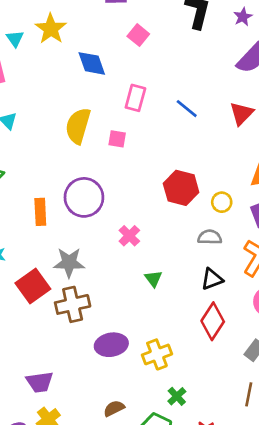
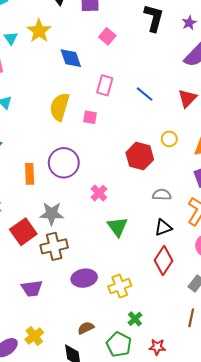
yellow circle: (222, 202) -> (169, 139), moved
green triangle: (153, 279) -> (117, 227), size x1.5
purple trapezoid: (40, 382) -> (32, 288), moved

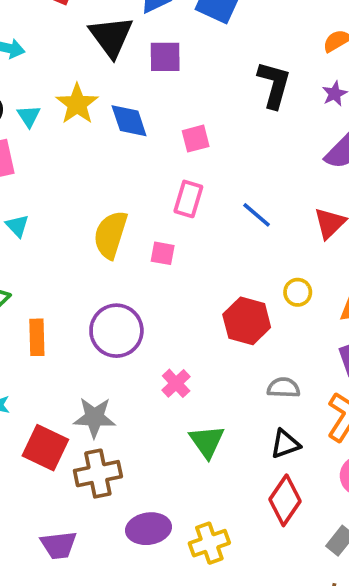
pink square: (107, 36) -> (196, 139), moved, turned 35
blue diamond: (71, 58) -> (129, 121), moved
orange rectangle: (30, 174) -> (37, 337), moved
red square: (23, 232) -> (45, 448), turned -30

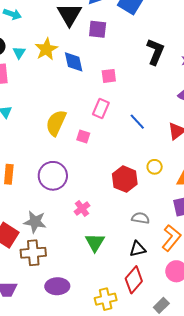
yellow cross: (209, 543) -> (106, 299), moved

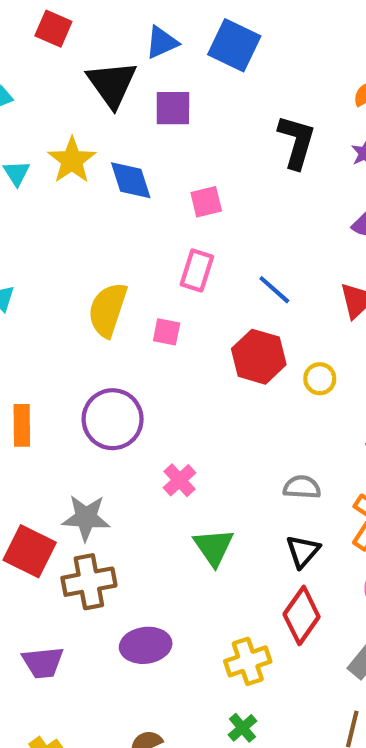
red hexagon: (125, 179) -> (259, 357), moved
black triangle: (138, 249) -> (303, 551), turned -30

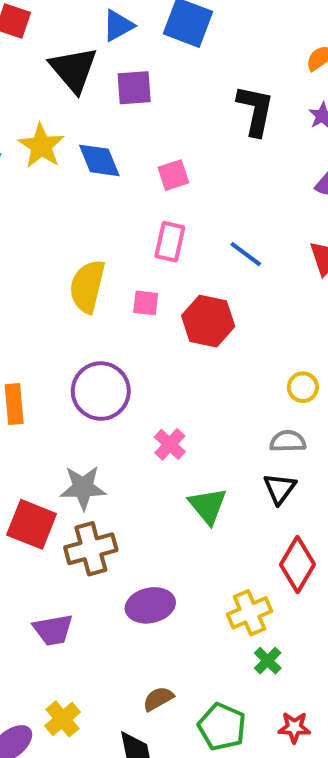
red hexagon: (259, 357) -> (208, 321), moved
yellow circle: (320, 379) -> (303, 387), moved
black triangle: (303, 551) -> (280, 488), moved
green cross: (242, 728) -> (268, 661), moved

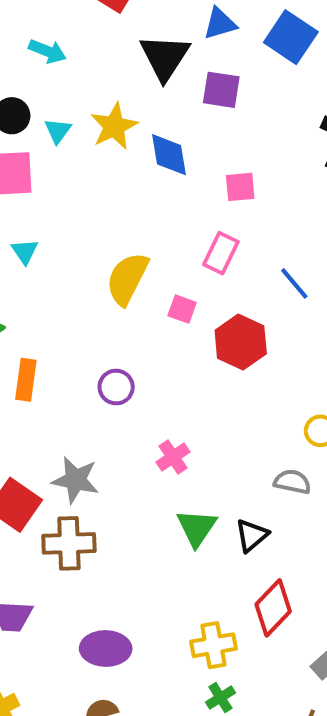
purple circle: (101, 391) -> (116, 387), size x0.6
black triangle: (280, 488) -> (252, 535), moved
purple ellipse: (150, 605) -> (106, 648), moved

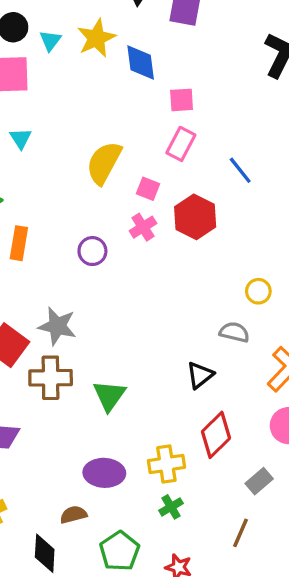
pink square: (240, 187) -> (182, 100), moved
pink cross: (173, 457) -> (143, 227), moved
green triangle: (197, 528) -> (109, 396), moved
purple ellipse: (106, 648) -> (104, 473), moved

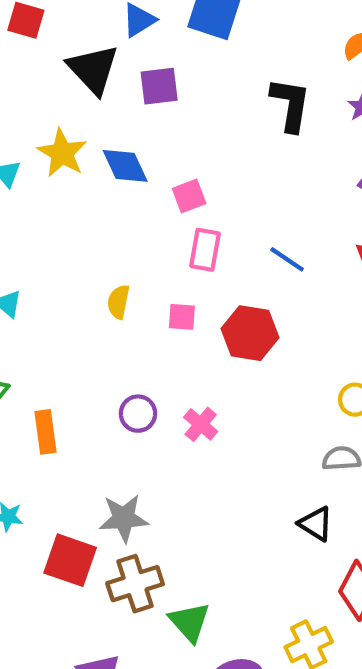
yellow semicircle: (104, 163) -> (118, 302), size x0.6
pink cross: (143, 227) -> (201, 424), moved
black triangle: (200, 375) -> (316, 524), turned -32
green triangle: (109, 396) -> (190, 622), moved

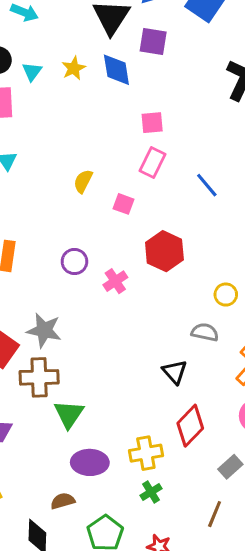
yellow star: (62, 153) -> (74, 68), size x0.7
blue diamond: (125, 166) -> (116, 70), moved
red hexagon: (250, 333) -> (164, 251), moved

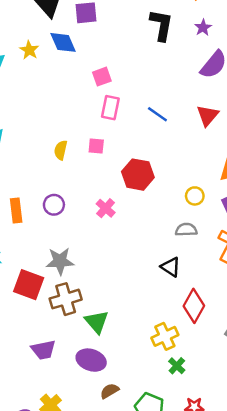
yellow semicircle: (83, 181) -> (61, 150), moved
purple circle: (74, 262) -> (54, 205), moved
purple ellipse: (90, 462) -> (91, 360), moved, turned 32

